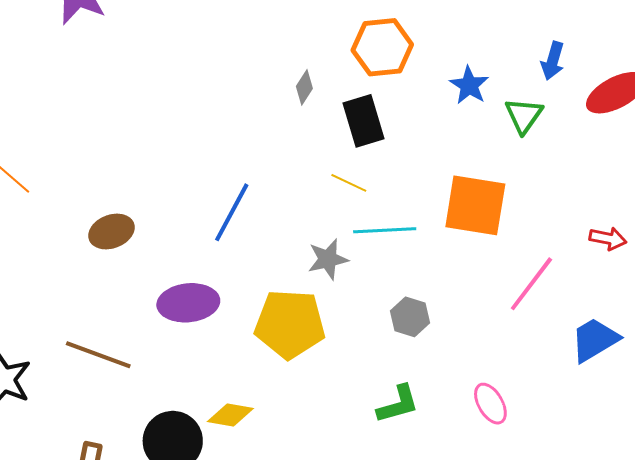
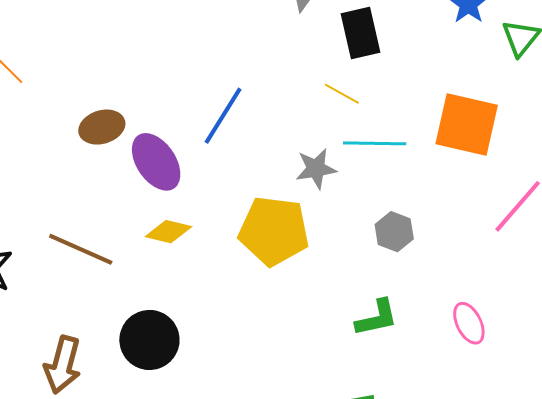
purple ellipse: (188, 303) -> (156, 162), moved, turned 58
yellow diamond: (230, 415) -> (168, 232), moved

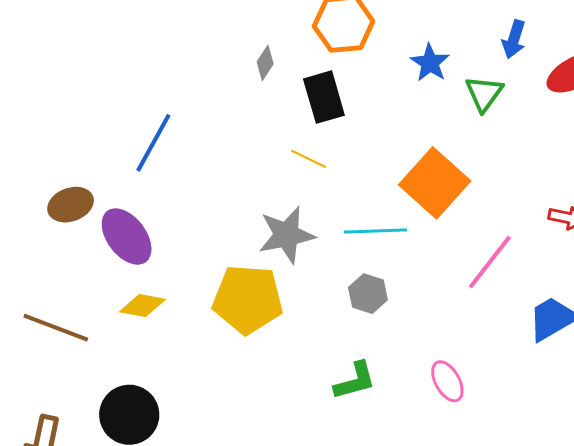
blue line: (223, 116) -> (153, 143), moved
orange square: (467, 124) -> (435, 183), turned 32
cyan line: (375, 143) -> (375, 231), moved
gray star: (316, 169) -> (287, 235), size x1.4

